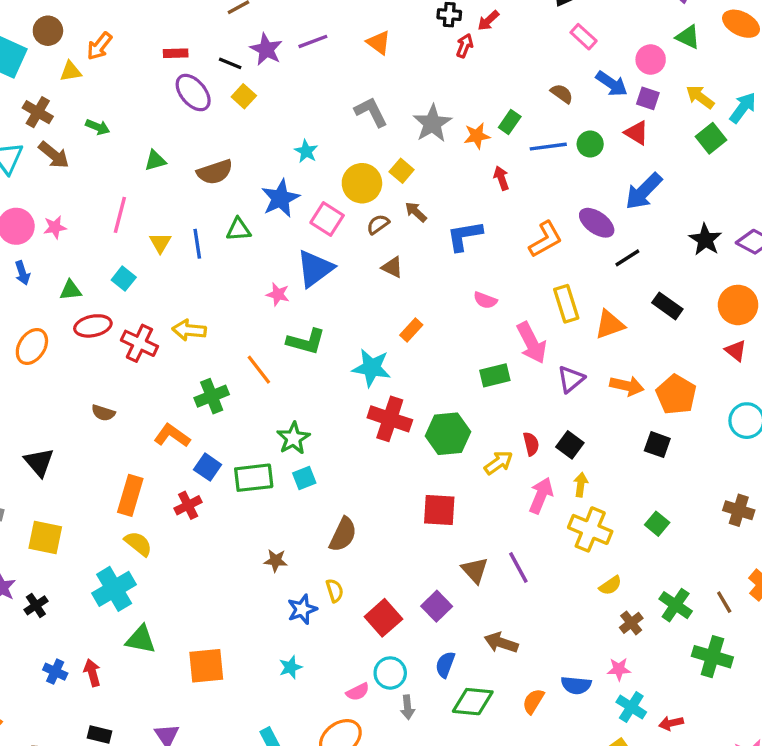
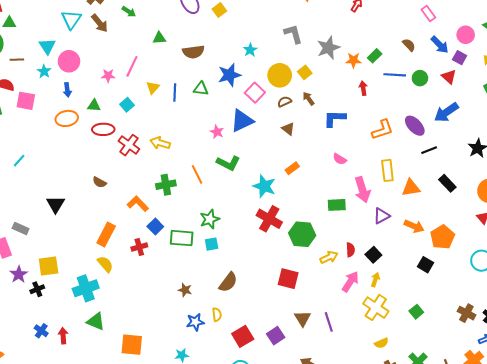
pink star: (55, 227) -> (108, 76), moved
orange ellipse: (32, 346) -> (67, 118), moved, turned 35
yellow square: (45, 538) -> (49, 266), moved, turned -30

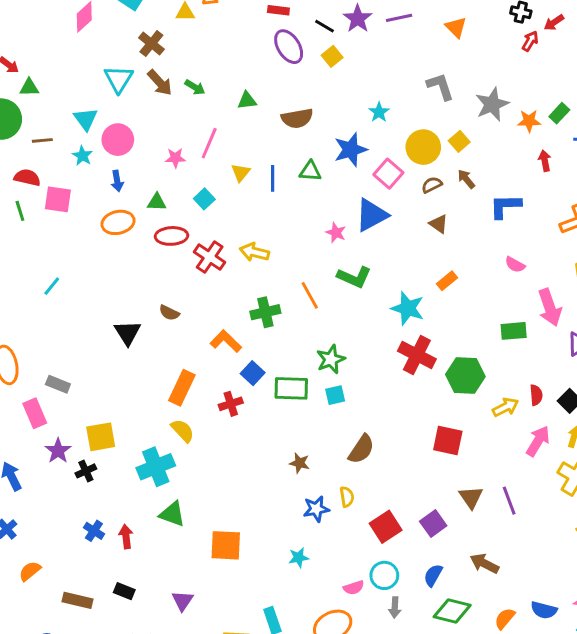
green arrow: (129, 12) -> (195, 87), moved
black triangle: (56, 204) -> (128, 333), moved

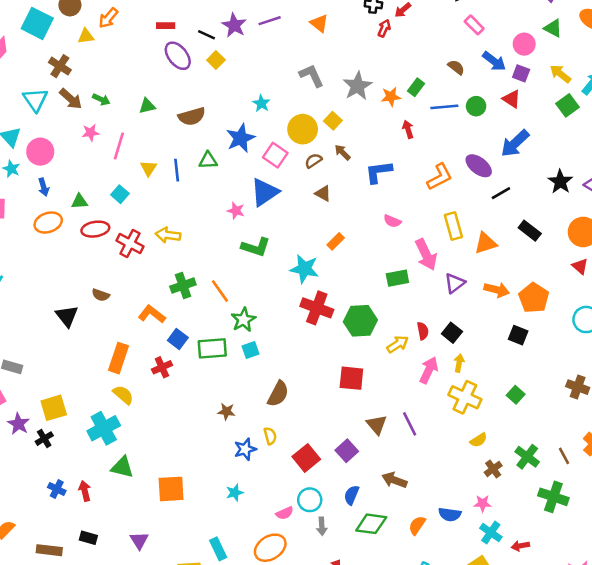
pink star: (175, 158) -> (91, 133), moved
orange line: (310, 295) -> (220, 291), moved

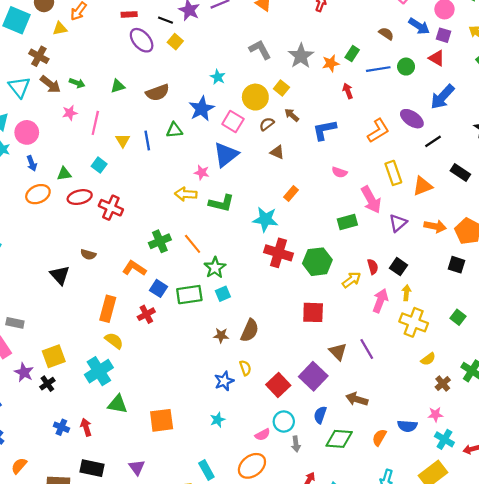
yellow arrow: (168, 235) -> (186, 194), moved
brown star: (226, 412) -> (221, 335), moved
purple square: (347, 451) -> (313, 376), size x1.4
black rectangle: (88, 538) -> (92, 468), size x1.5

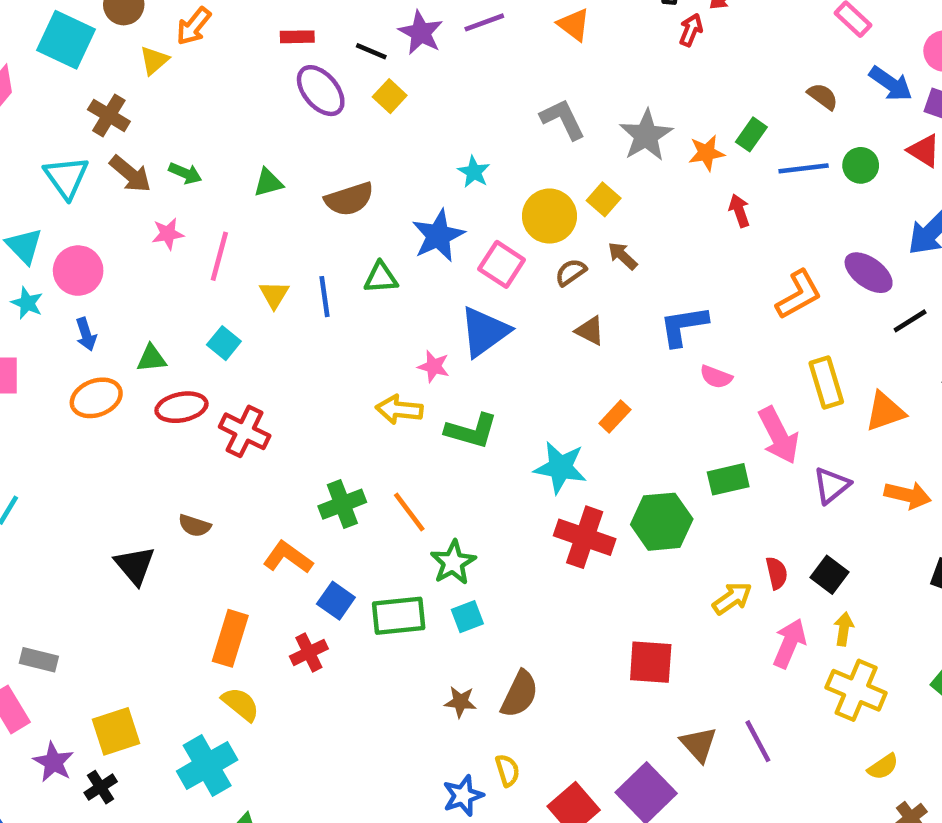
yellow triangle: (60, 29) -> (154, 60), turned -32
blue L-shape: (324, 130) -> (684, 326), moved
green hexagon: (317, 262) -> (662, 522), moved

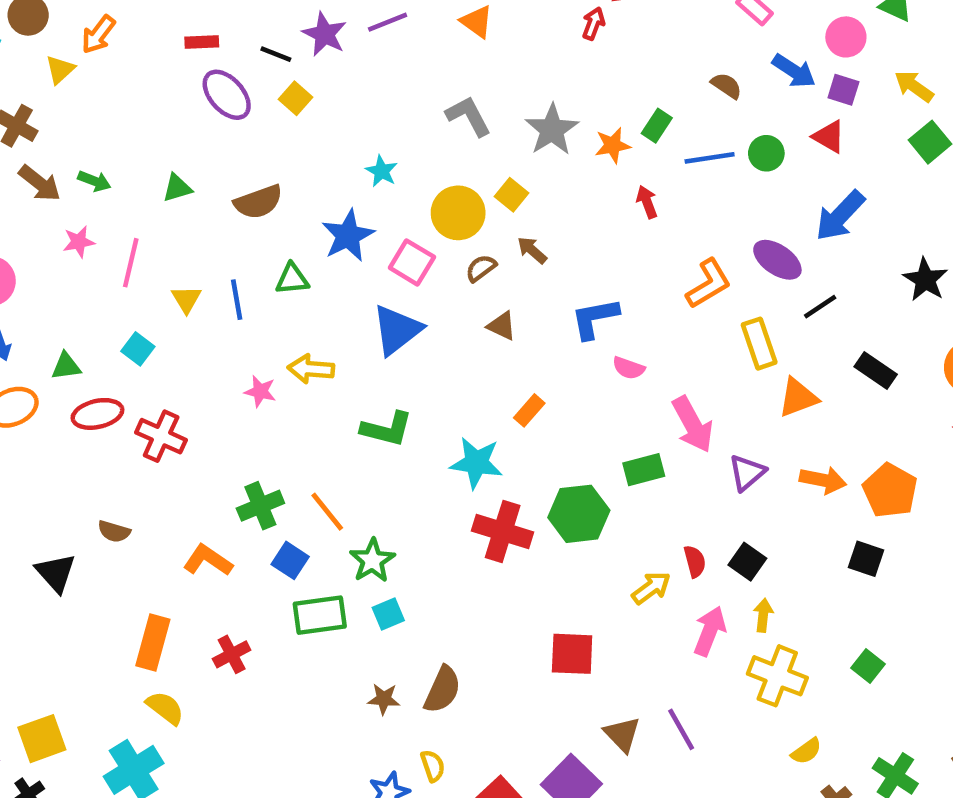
pink star: (434, 366) -> (260, 391), moved
yellow rectangle: (826, 383) -> (759, 344), moved
yellow arrow: (399, 409) -> (311, 369), moved
blue square: (336, 601) -> (290, 560), moved

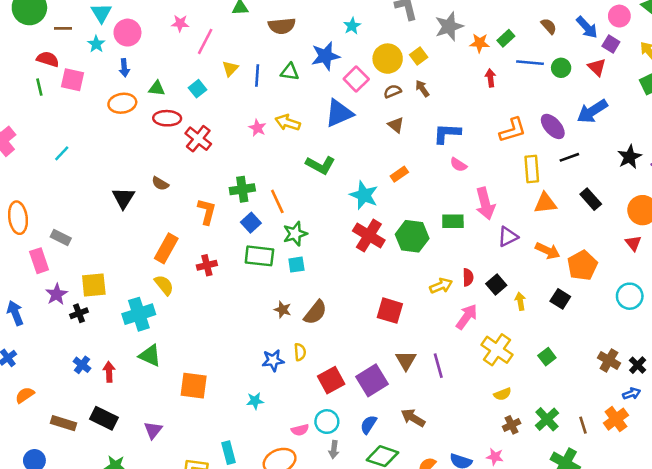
orange L-shape: (208, 560) -> (207, 212), turned 56
yellow arrow: (763, 615) -> (520, 301), moved, turned -30

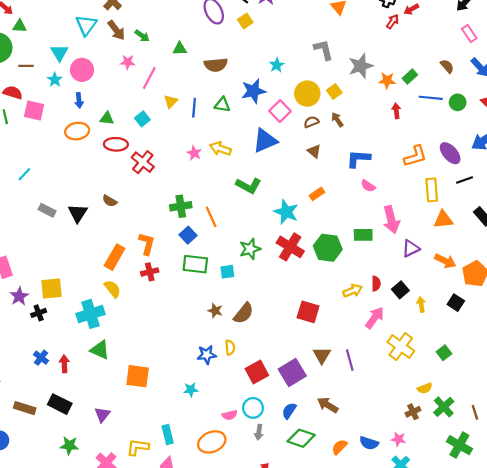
orange L-shape: (207, 212) -> (147, 244), moved
green star: (295, 234) -> (250, 249), moved
gray rectangle: (61, 237) -> (47, 210), moved
yellow semicircle: (503, 394) -> (425, 388), moved

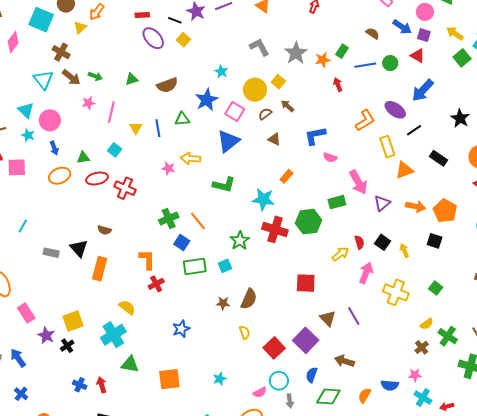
orange rectangle: (115, 257) -> (100, 269), moved
blue star: (207, 355) -> (181, 329), moved

